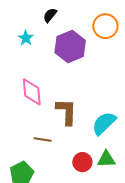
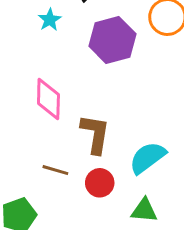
red circle: (82, 162) -> (100, 183), moved

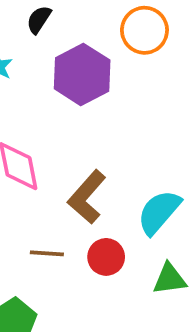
brown L-shape: (95, 134) -> (87, 197), turned -135

